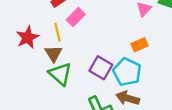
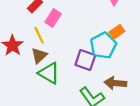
brown triangle: (53, 54) -> (39, 56), turned 30
cyan pentagon: (127, 72) -> (103, 46), moved, turned 30

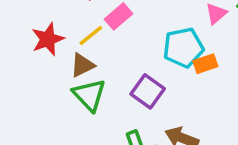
yellow line: (39, 35) -> (91, 35), turned 60
cyan pentagon: (103, 46) -> (183, 48), moved

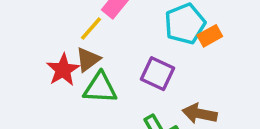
red star: (48, 39) -> (63, 70), moved
green triangle: (89, 95) -> (100, 88), turned -33

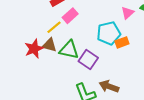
brown triangle: (88, 60) -> (49, 45), turned 42
green triangle: (100, 88) -> (69, 50), moved

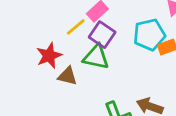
brown triangle: (49, 45) -> (67, 76), moved
purple square: (88, 60) -> (102, 35), moved

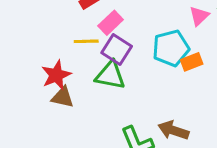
yellow line: (76, 27) -> (86, 41), turned 40
brown triangle: (67, 76) -> (63, 97), moved

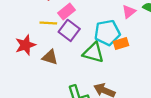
green triangle: (110, 75) -> (93, 53), moved
brown triangle: (63, 97) -> (50, 57), moved

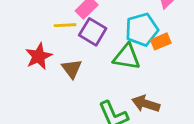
brown triangle: (50, 57) -> (72, 69), turned 42

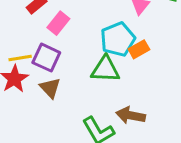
yellow line: (65, 25) -> (20, 58), moved
purple square: (93, 32) -> (46, 58), moved

